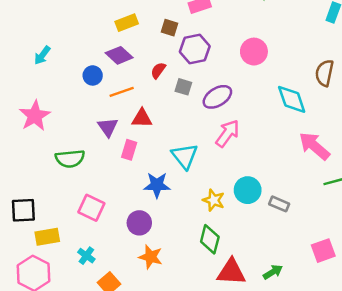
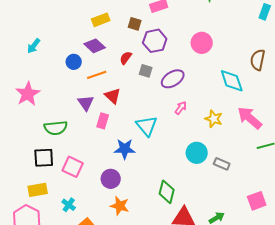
red triangle: (142, 118) -> (113, 96), turned 42
pink arrow: (227, 133) -> (181, 108), size x0.6
yellow star: (214, 200) -> (214, 119), moved
black square: (23, 210) -> (44, 158), moved

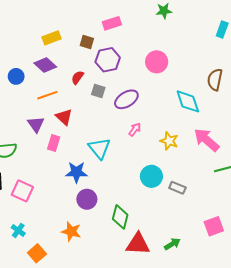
blue circle: (74, 62) -> (16, 76), moved
purple circle: (111, 179) -> (87, 199), moved

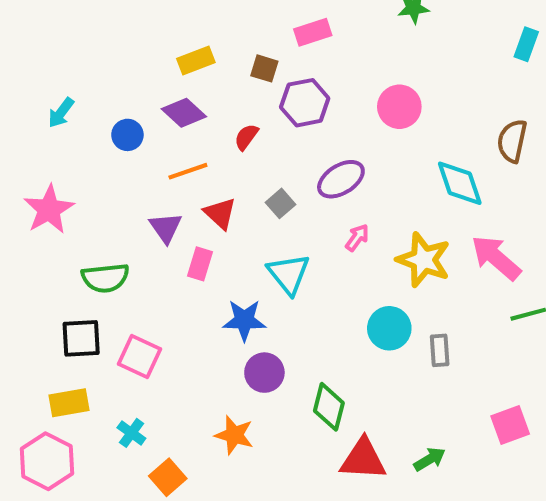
gray square: (98, 91) -> (281, 203), moved, turned 32
yellow star: (169, 141) -> (424, 260), size x1.5
gray rectangle: (177, 188) -> (440, 350), turned 63

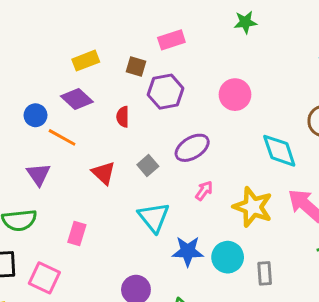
red semicircle: (246, 137) -> (123, 117), turned -36
orange line: (188, 171) -> (62, 137), moved, turned 48
purple triangle: (166, 228) -> (38, 174), moved
pink rectangle: (200, 264) -> (77, 233), moved
blue star: (244, 320) -> (188, 251), moved

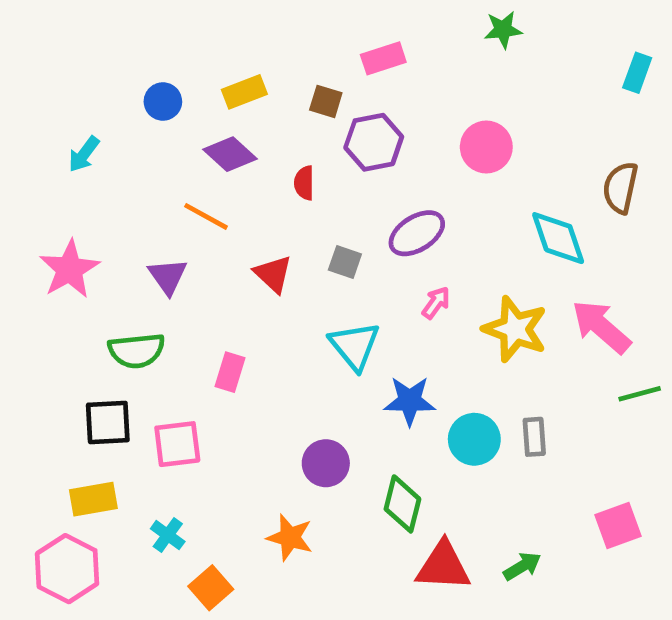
blue circle: (35, 115) -> (163, 101), moved
gray square: (148, 166) -> (345, 262), turned -30
cyan circle: (228, 257) -> (474, 439), moved
pink square: (44, 278) -> (177, 444), turned -32

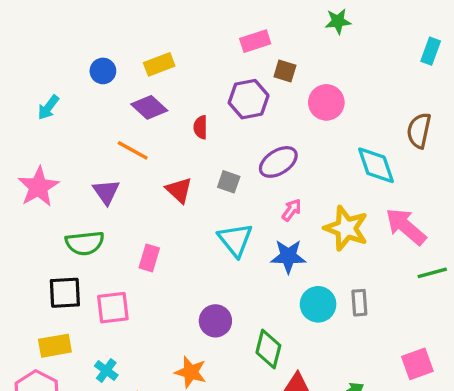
brown square: (326, 101) -> (285, 71), moved
blue star: (410, 401) -> (288, 256), moved

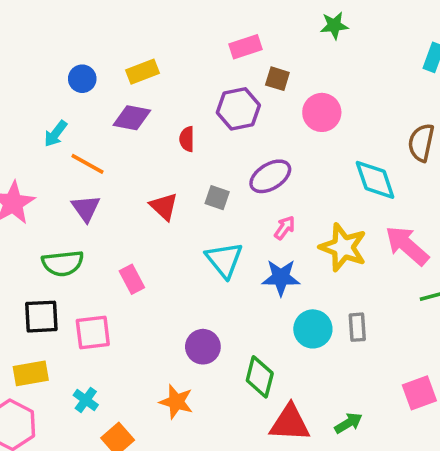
cyan arrow: (48, 107) -> (56, 134), moved
purple diamond: (149, 107) -> (132, 118), turned -32
orange line: (133, 150) -> (88, 164), moved
pink rectangle: (149, 258) -> (132, 279), turned -45

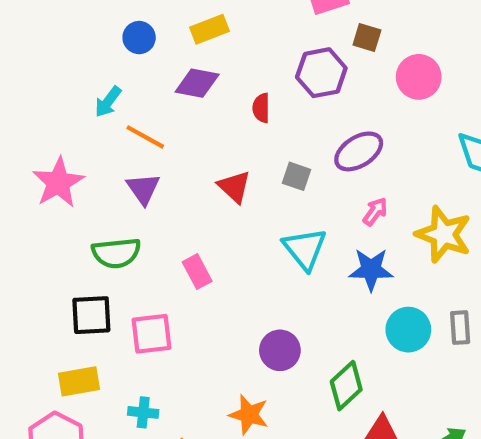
green diamond: (260, 377) -> (346, 386), turned 33
cyan cross: (86, 400) -> (143, 412), turned -30

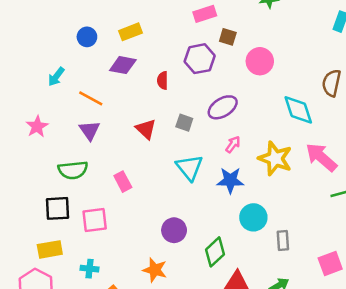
cyan arrow: (108, 102) -> (56, 77), moved
pink star: (58, 183) -> (37, 127), size x0.7
gray rectangle: (460, 328) -> (283, 240), moved

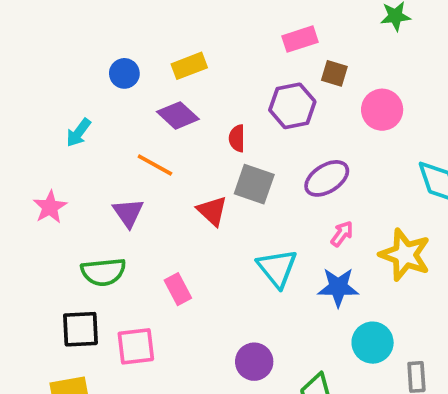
purple diamond: (123, 65) -> (178, 115), turned 32
orange line: (91, 98) -> (155, 165), moved
gray square: (184, 123) -> (254, 184), moved, size x1.5

